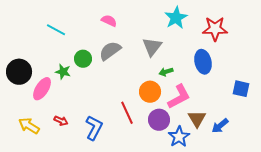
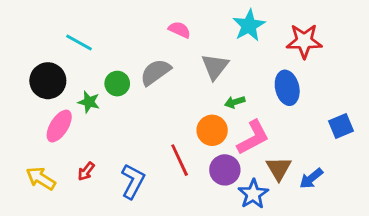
pink semicircle: (109, 21) -> (180, 30), moved
black circle: (19, 72) -> (48, 81), moved
blue square: (241, 89) -> (341, 126), turned -36
red arrow: (61, 121) -> (86, 171), turned 104

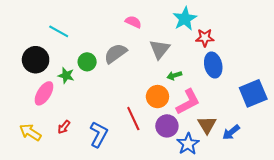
red star: (304, 41) -> (205, 38), moved, size x0.7
blue square: (341, 126) -> (253, 93), size x1.5

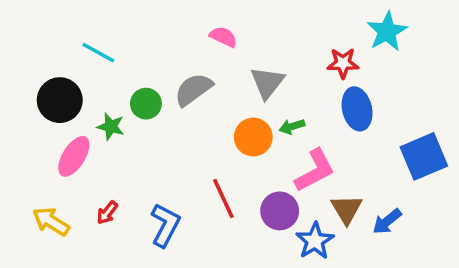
cyan star: (185, 19) -> (387, 31), moved
orange circle: (157, 97) -> (253, 137), moved

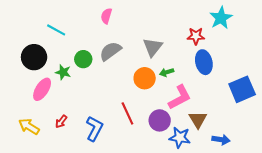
pink semicircle: (223, 37) -> (106, 16), moved, turned -98
blue arrow: (387, 221) -> (221, 140), moved, turned -132
blue star: (315, 241) -> (180, 138), turned -30

